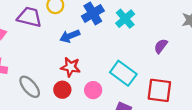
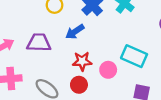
purple trapezoid: (29, 17) -> (39, 43), moved
pink circle: (93, 90) -> (108, 70), moved

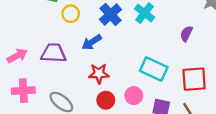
pink circle: (108, 70) -> (134, 96), moved
red circle: (79, 85) -> (106, 100), moved

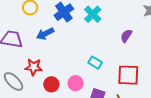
cyan rectangle: (154, 69) -> (95, 63), size x0.6
red star: (99, 74) -> (34, 67), moved

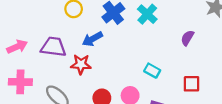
red star: (34, 67) -> (81, 64), moved
red square: (128, 75) -> (192, 84), size x0.7

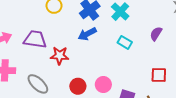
blue arrow: (92, 39) -> (87, 34), moved
cyan rectangle: (152, 71) -> (125, 42), moved

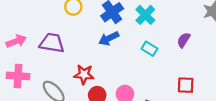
red star: (60, 56) -> (84, 74), moved

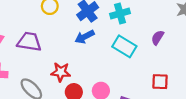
cyan cross: (145, 15) -> (120, 13), turned 30
cyan rectangle: (149, 49) -> (124, 46), size x1.5

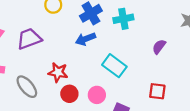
purple trapezoid: (29, 42) -> (29, 39), turned -35
cyan rectangle: (124, 46) -> (114, 66), moved

